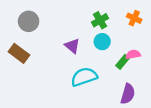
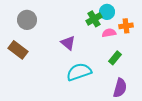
orange cross: (134, 18) -> (126, 26), moved, turned -32
cyan circle: (102, 42) -> (107, 12), moved
pink semicircle: (133, 54) -> (109, 33), moved

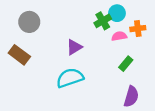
purple triangle: (68, 43) -> (74, 47), turned 49
cyan semicircle: (79, 72) -> (70, 78), moved

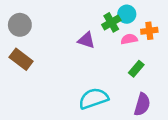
gray circle: (29, 22) -> (20, 25), moved
purple triangle: (74, 47) -> (86, 40), moved, turned 49
cyan semicircle: (70, 78) -> (94, 98), moved

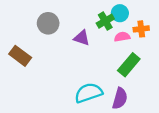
gray circle: (20, 25) -> (48, 23), moved
green rectangle: (136, 69) -> (129, 65), size x1.5
purple semicircle: (142, 104) -> (120, 98), moved

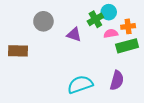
brown rectangle: (20, 56) -> (18, 51), turned -36
green rectangle: (129, 65) -> (127, 46), moved, turned 35
purple semicircle: (120, 98) -> (117, 80), moved

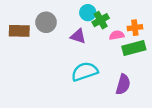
cyan circle: (109, 12) -> (88, 13), moved
brown rectangle: (18, 51) -> (19, 31), moved
cyan semicircle: (80, 85) -> (85, 72), moved

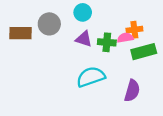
cyan circle: (88, 13) -> (83, 12), moved
green cross: (101, 20) -> (107, 42), moved, turned 35
orange cross: (135, 28) -> (134, 30), moved

